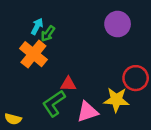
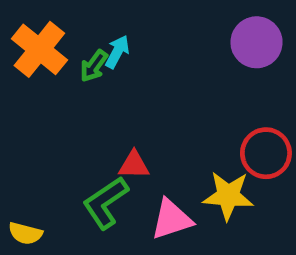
purple circle: (118, 24) -> (257, 42), moved
cyan arrow: (37, 26) -> (117, 52), moved
orange cross: (33, 54) -> (39, 49), moved

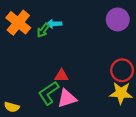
cyan arrow: (117, 52) -> (54, 24), turned -120
yellow star: (228, 196) -> (121, 93), moved
pink triangle: (172, 219) -> (67, 98), moved

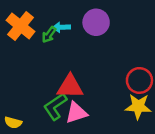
purple circle: (118, 19) -> (96, 22), moved
red triangle: (62, 76) -> (70, 87), size x1.6

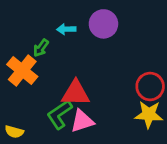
orange cross: (21, 26) -> (22, 71), moved
green arrow: (49, 35) -> (41, 48), moved

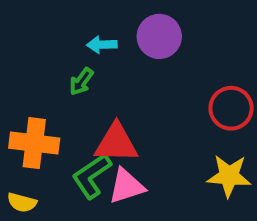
green arrow: (41, 48) -> (81, 82), moved
orange cross: (22, 71) -> (34, 143), moved, turned -32
red circle: (150, 86) -> (231, 108), moved

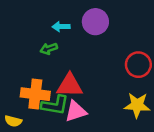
green arrow: (81, 82) -> (49, 49), turned 35
orange cross: (34, 143) -> (35, 94), moved
green L-shape: (92, 176) -> (55, 105), turned -136

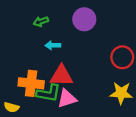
cyan arrow: (61, 27) -> (53, 45), moved
green arrow: (49, 49) -> (41, 21), moved

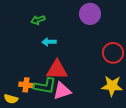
purple circle: (84, 19) -> (90, 14), moved
orange cross: (31, 83) -> (26, 85), moved, size x0.6

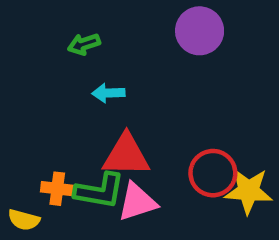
red circle: (113, 53) -> (213, 173), moved

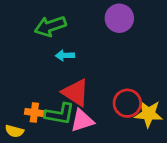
green arrow: (84, 44) -> (50, 26), size x1.6
red triangle: (126, 155) -> (76, 93), turned 32

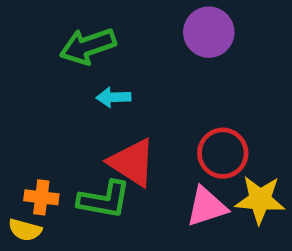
red circle: (127, 103) -> (223, 153), moved
orange cross: (34, 113) -> (41, 197), moved
pink triangle: (82, 120) -> (206, 207), moved

